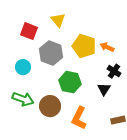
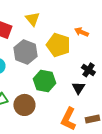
orange arrow: (107, 47) -> (81, 32), moved
orange L-shape: (79, 118) -> (68, 119), moved

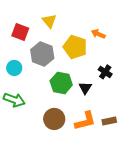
black triangle: (78, 88) -> (85, 88), moved
brown circle: (24, 105) -> (54, 119), moved
orange L-shape: (68, 119) -> (85, 121), turned -130

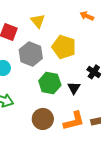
orange arrow: (98, 34) -> (87, 16), moved

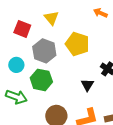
green hexagon: (50, 83) -> (41, 80), moved

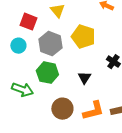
cyan circle: (16, 65) -> (18, 46), moved
black triangle: (87, 85) -> (84, 78), moved

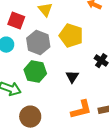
brown circle: (62, 109) -> (30, 117), moved

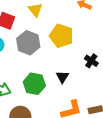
green hexagon: (35, 72) -> (34, 84), moved

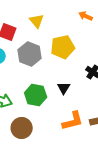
yellow pentagon: (61, 36) -> (63, 47), turned -30

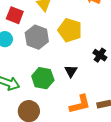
yellow pentagon: (63, 47) -> (70, 30), turned 30

